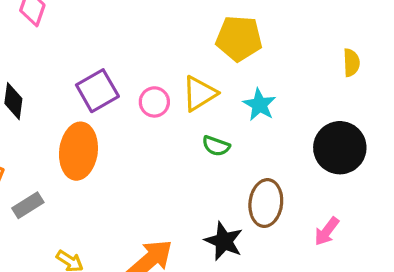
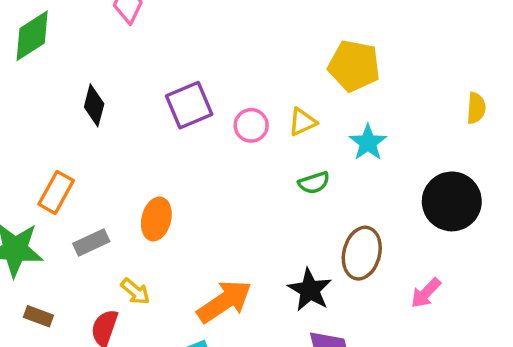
yellow triangle: (199, 94) -> (302, 122), size x0.7
green semicircle: (216, 146) -> (314, 183), turned -44
orange ellipse: (78, 151) -> (156, 219), moved, size x0.7
gray rectangle: (28, 205) -> (91, 243), moved

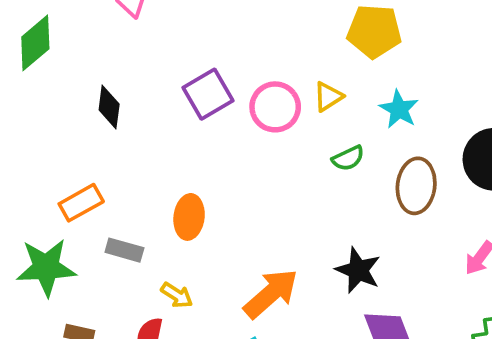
pink circle: (251, 125) -> (275, 107), size x1.4
orange rectangle: (56, 192) -> (81, 203), turned 39
gray rectangle: (91, 243) -> (124, 250), turned 48
brown ellipse: (362, 253) -> (416, 186), moved

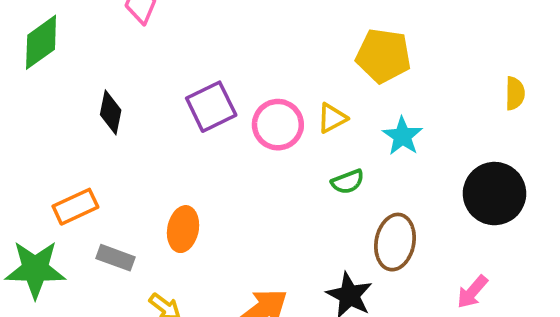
brown ellipse: (416, 186) -> (395, 242), moved

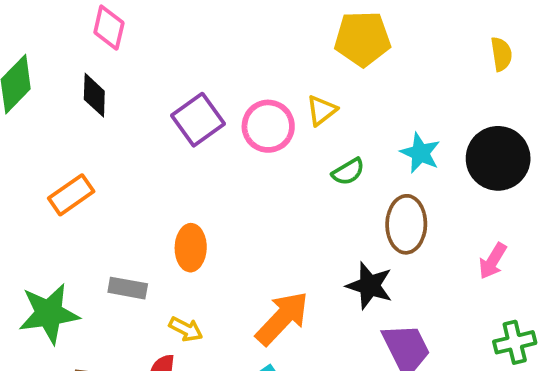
black diamond: (111, 112) -> (94, 95), moved
cyan star: (402, 136) -> (420, 153), moved
orange rectangle: (75, 207) -> (71, 195), moved

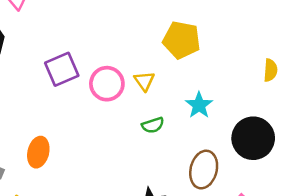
yellow triangle: (322, 110) -> (144, 81), turned -40
cyan star: (420, 153) -> (199, 105), moved
brown ellipse: (406, 224) -> (204, 170), moved

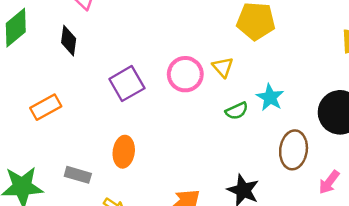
purple square: (62, 69) -> (127, 84), moved
cyan star: (199, 105) -> (270, 97), moved

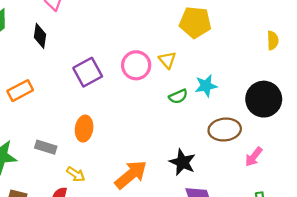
cyan star: (270, 97) -> (206, 86), turned 30
brown ellipse: (294, 150) -> (225, 130), turned 76

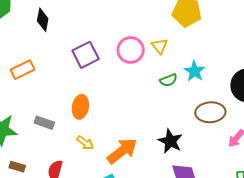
cyan star: (206, 86) -> (195, 71), turned -30
yellow arrow: (76, 174) -> (85, 143), moved

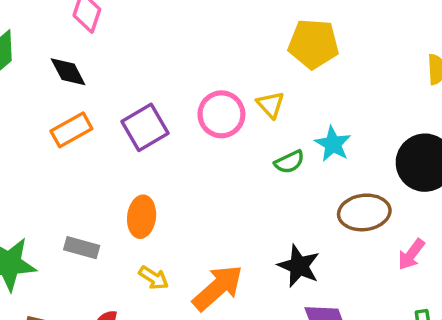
black diamond: (43, 20) -> (68, 72), turned -35
orange rectangle: (23, 70) -> (71, 130), moved

